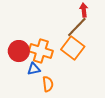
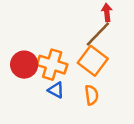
blue triangle: (34, 69) -> (56, 90), moved, turned 40
orange semicircle: (48, 84) -> (92, 95), moved

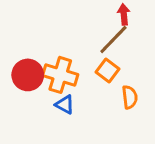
orange square: (93, 61) -> (108, 71), size x0.7
orange semicircle: (92, 95) -> (130, 97), moved

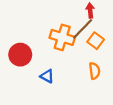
orange square: (108, 71) -> (96, 41), moved
orange cross: (60, 75) -> (62, 37), moved

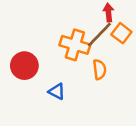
orange square: (96, 41) -> (121, 33), moved
orange semicircle: (95, 71) -> (99, 69), moved

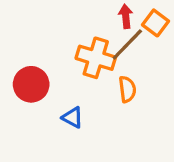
red arrow: (109, 13) -> (126, 16), moved
orange square: (121, 33) -> (156, 23), moved

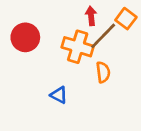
red arrow: (126, 16) -> (91, 16), moved
red circle: (31, 84) -> (25, 37), moved

